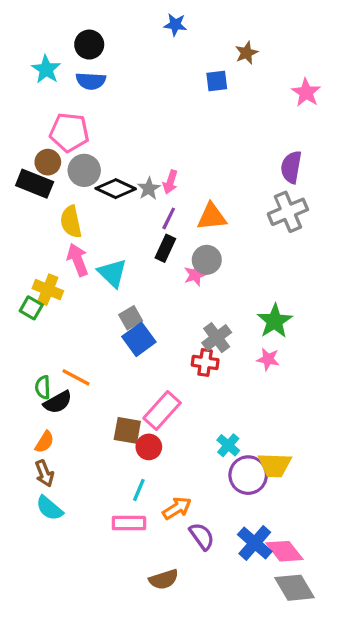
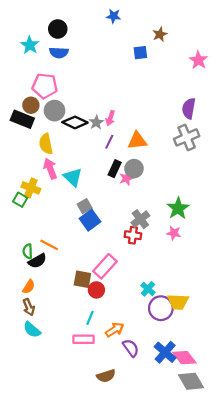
black rectangle: (165, 248) -> (115, 169), moved

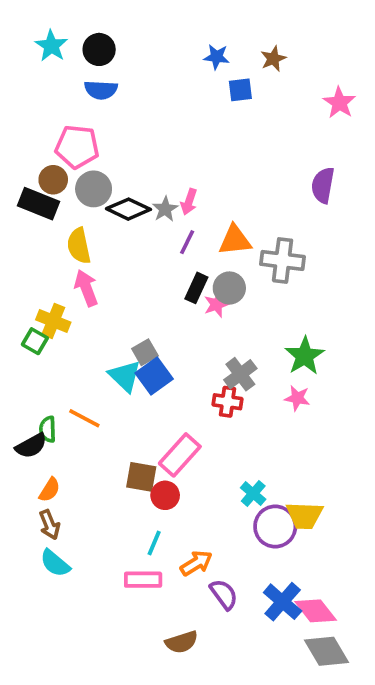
blue star: (114, 16) -> (216, 57), moved
cyan star: (30, 45) -> (51, 46), moved
gray cross: (187, 137) -> (283, 260), moved, turned 30
cyan triangle: (73, 177) -> (125, 376), moved
black semicircle: (37, 261) -> (31, 446), moved

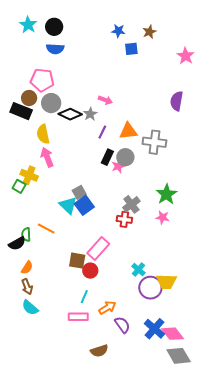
pink arrow: (189, 202) -> (105, 100), moved, turned -88

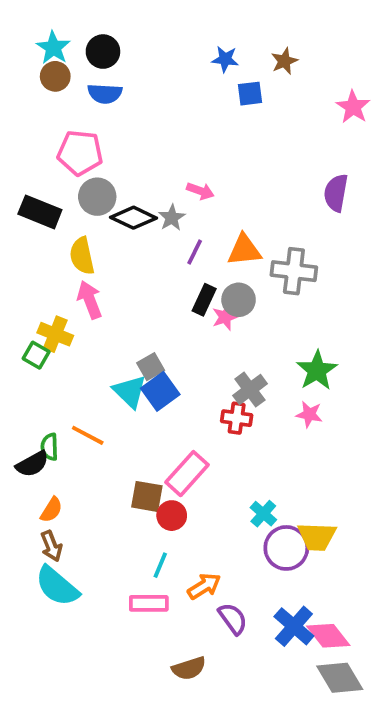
brown circle: (29, 98) -> (55, 76), moved
cyan semicircle: (30, 308) -> (57, 586), size x1.4

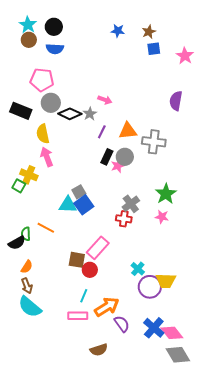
blue square: (250, 94) -> (154, 49), moved
cyan triangle: (130, 391) -> (68, 205), turned -42
orange arrow: (204, 586) -> (107, 307), size x1.4

